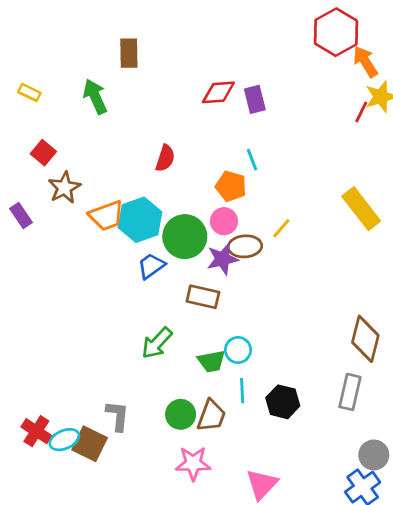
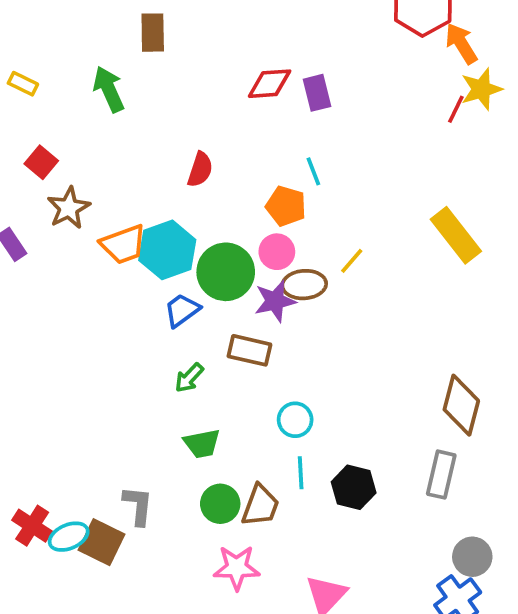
green arrow: (157, 343) -> (189, 378), moved, size x0.7
green trapezoid: (211, 361) -> (202, 443), moved

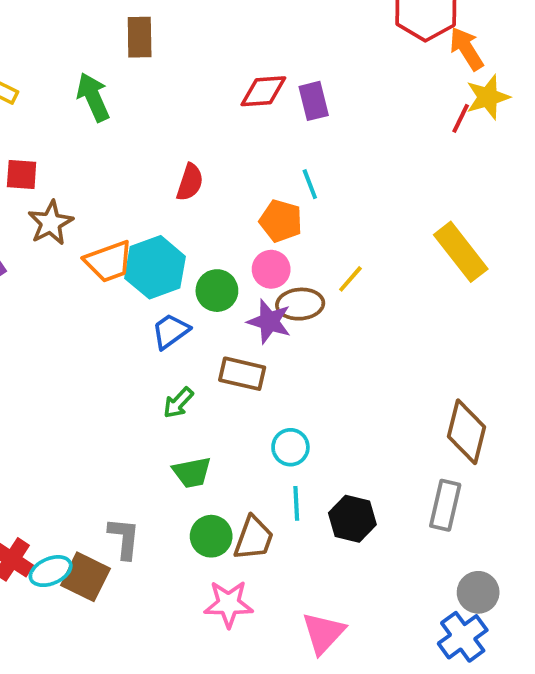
red square: (41, 162) -> (22, 174), turned -36
green circle: (226, 272) -> (217, 291), size x0.7
purple star: (275, 301) -> (269, 321), turned 30

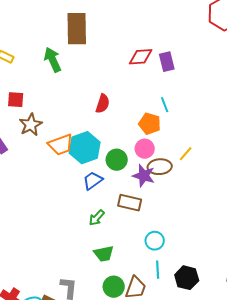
brown rectangle: (140, 37) -> (77, 29), size x1.5

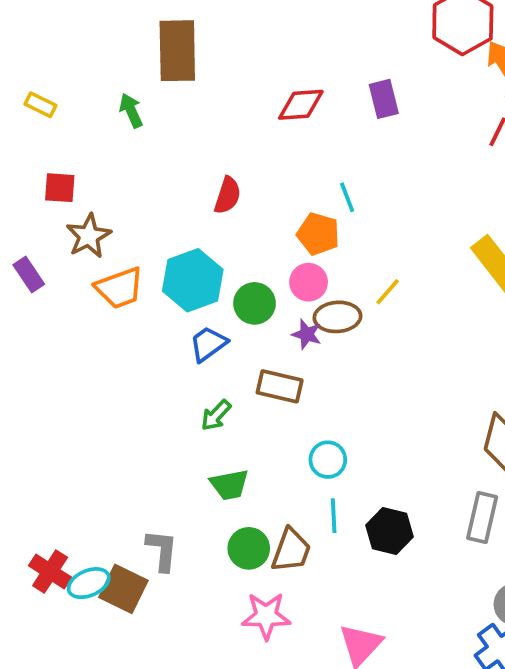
green arrow: (53, 60) -> (131, 111), size x0.7
purple rectangle: (167, 62) -> (384, 99), moved
orange trapezoid: (61, 145) -> (120, 288), moved
purple star: (144, 176) -> (307, 334), size x0.7

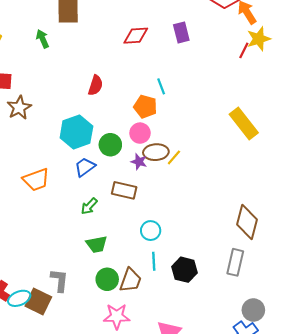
orange trapezoid: (120, 288) -> (36, 180), moved
yellow line: (388, 292) -> (174, 157), moved

